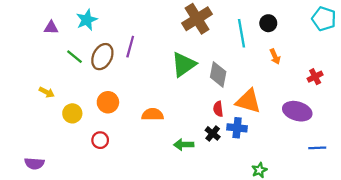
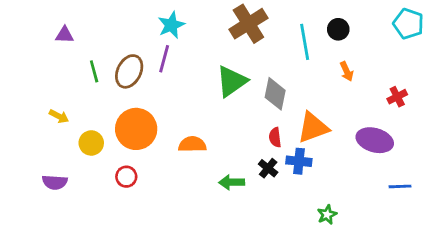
cyan star: (87, 20) -> (171, 25), moved
green line: (75, 57) -> (94, 71), turned 36
orange triangle: (248, 101) -> (313, 128), turned -36
orange circle: (108, 102) -> (136, 129), size x1.5
purple semicircle: (34, 163) -> (55, 182), moved

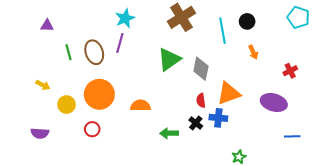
brown ellipse: (129, 71) -> (94, 52), turned -45

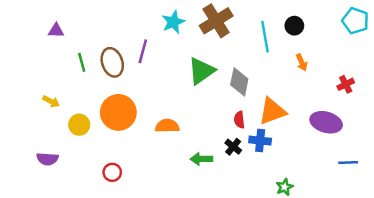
cyan star: (125, 18) -> (173, 22), moved
red circle: (92, 129) -> (112, 172), moved

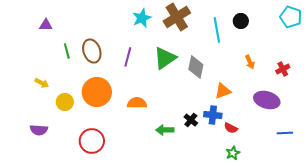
purple line: (143, 51) -> (128, 57), moved
orange arrow: (302, 62) -> (250, 62), moved
orange triangle: (272, 111) -> (223, 91), size x0.7
red semicircle: (239, 120) -> (231, 128), moved, turned -56
red circle: (112, 172) -> (92, 141), size x1.6

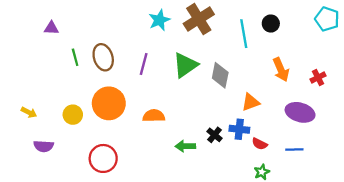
orange arrow: (250, 62) -> (281, 70), size x1.5
yellow arrow: (42, 83) -> (29, 112), moved
blue line: (285, 133) -> (294, 149), moved

